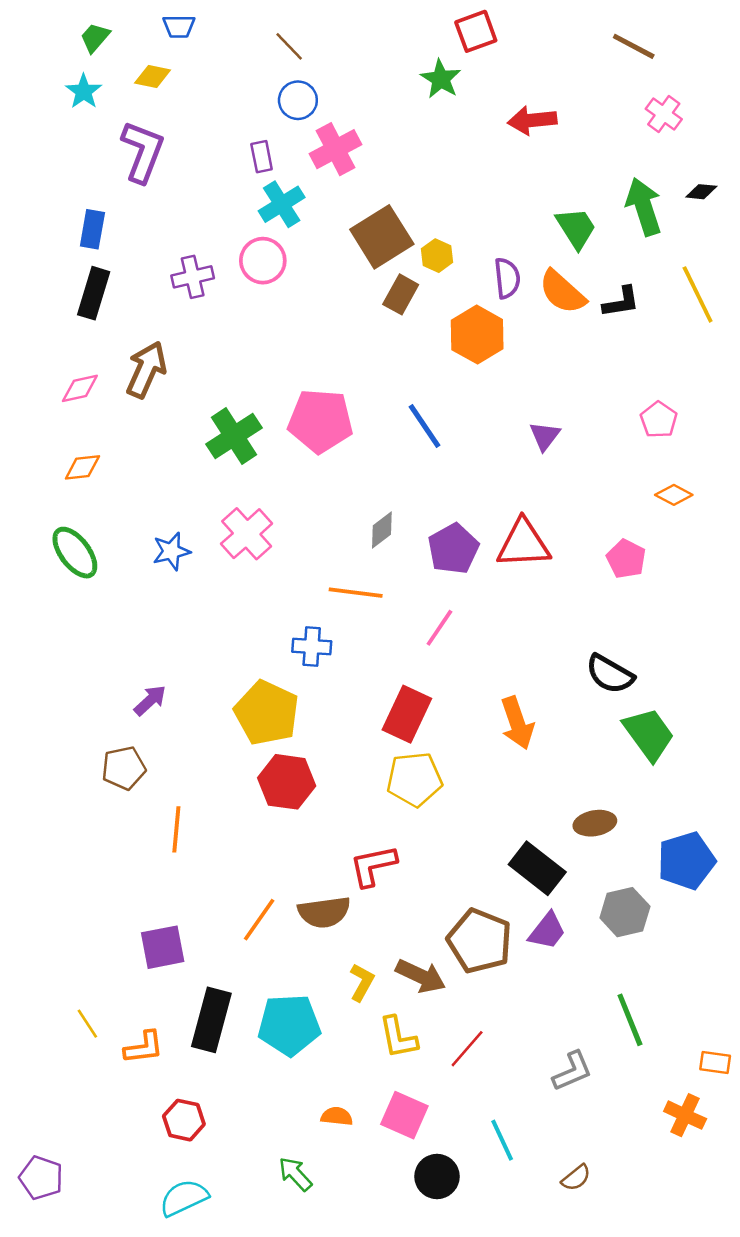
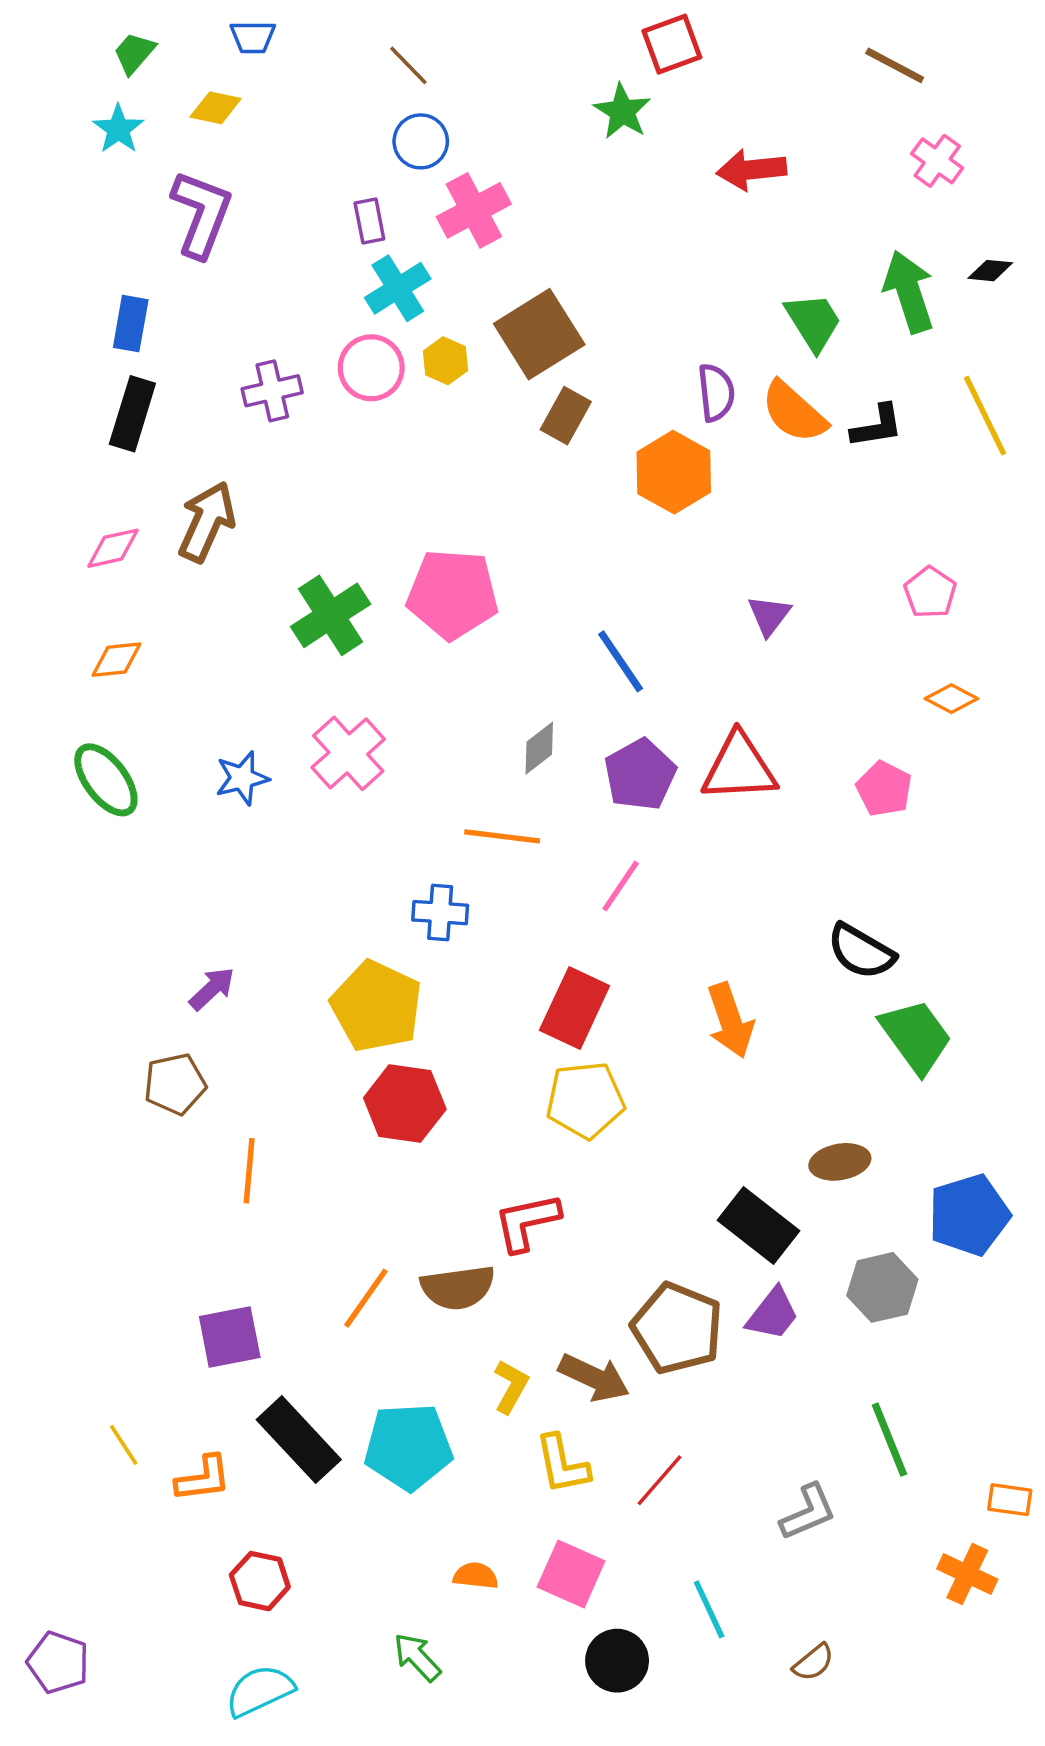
yellow hexagon: (437, 256) -> (445, 361), moved
blue line: (424, 426) -> (621, 661), moved
black rectangle: (211, 1020) -> (299, 1440), turned -58

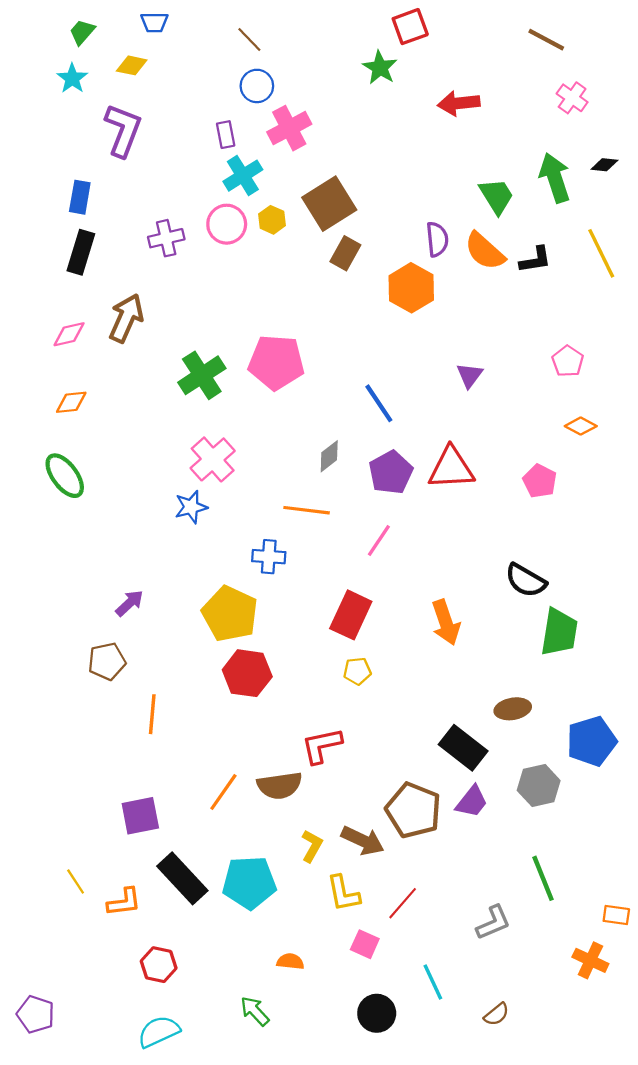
blue star: (242, 778) -> (191, 507), moved
green trapezoid: (916, 1036) -> (559, 632), turned 45
yellow pentagon: (585, 1100) -> (357, 671), size x0.6
pink square: (571, 1574) -> (365, 944), moved, size x0.7

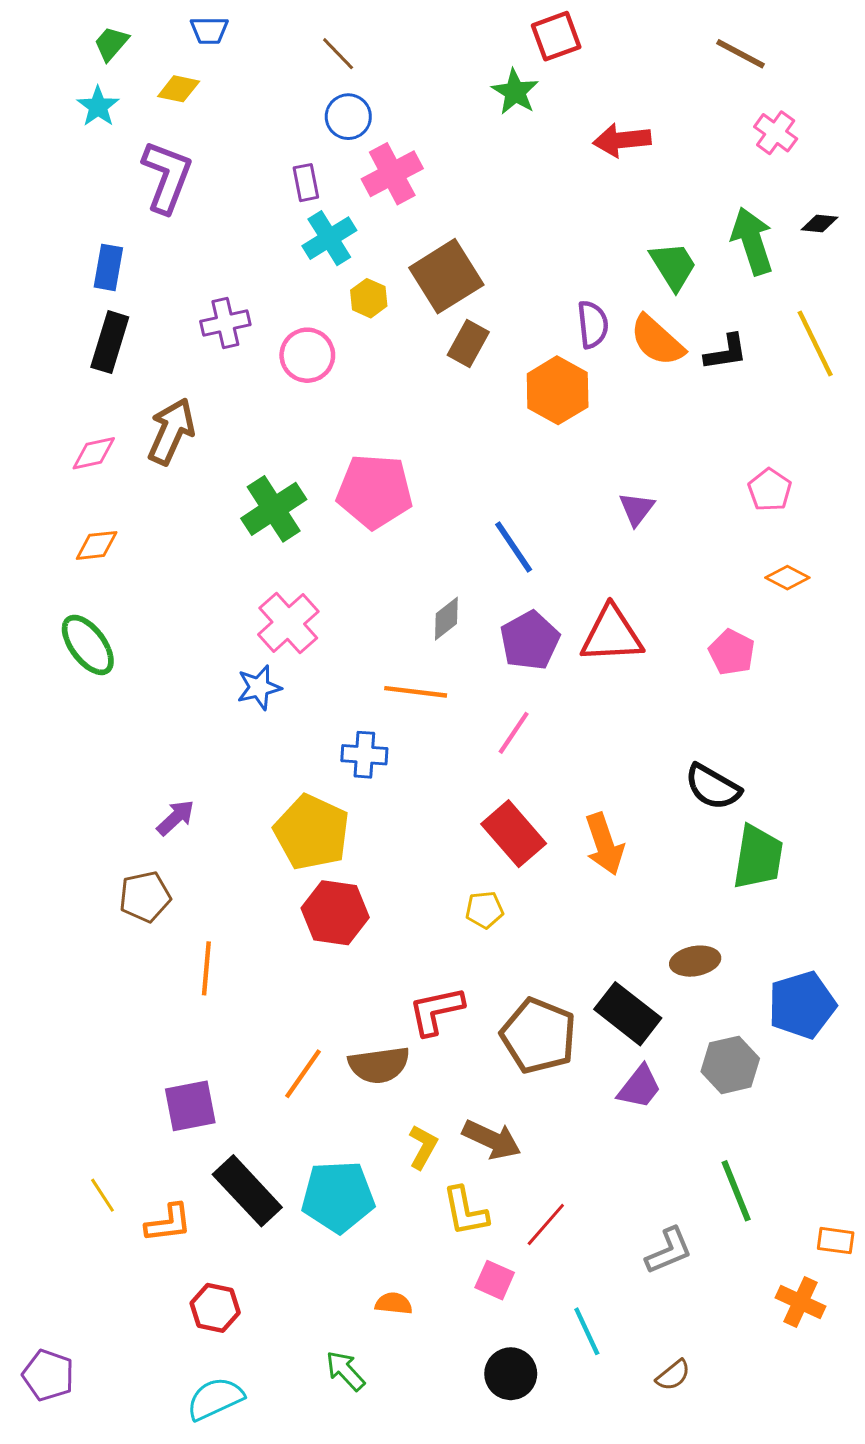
pink circle: (227, 224) -> (307, 355), moved
red rectangle: (351, 615) -> (514, 834), moved, turned -66
brown pentagon: (413, 810) -> (539, 1036), moved

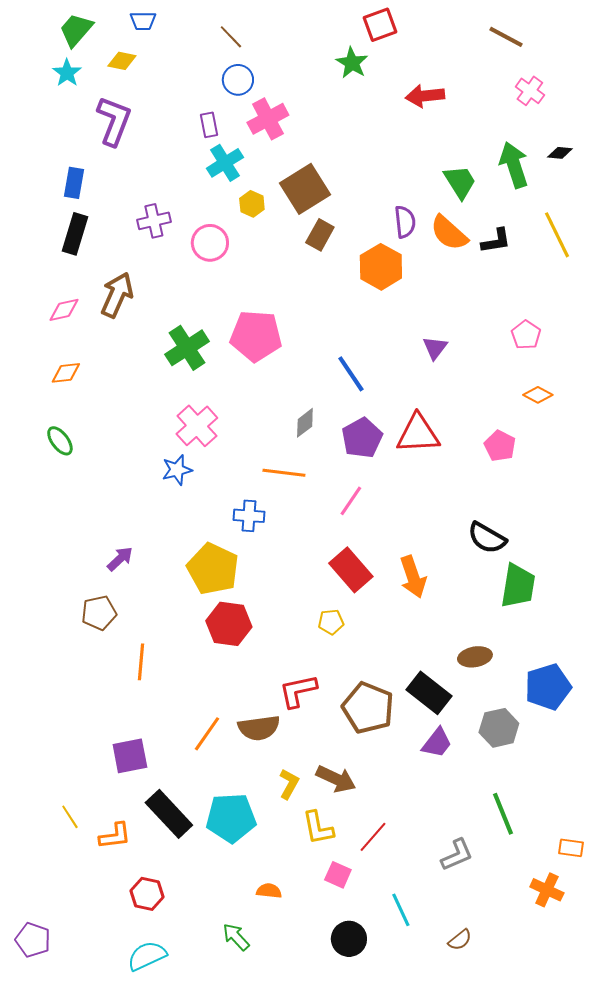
green trapezoid: (111, 43) -> (76, 30), size x1.4
green ellipse: (88, 645) -> (60, 441), size x0.7

